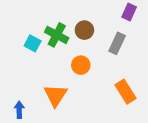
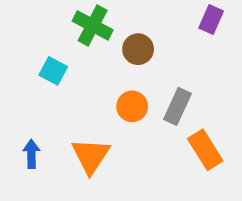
green cross: (57, 35) -> (93, 25), moved
gray rectangle: (117, 43) -> (178, 106), moved
blue arrow: (19, 110) -> (31, 154), moved

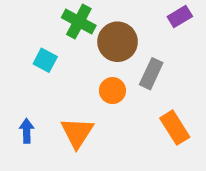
purple rectangle: (211, 20) -> (180, 17), turned 35
brown circle: (138, 49) -> (118, 42), size x1.5
gray rectangle: (178, 106) -> (151, 74), moved

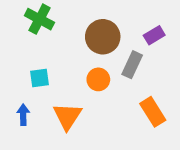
purple rectangle: (180, 17) -> (154, 35), moved
green cross: (79, 22) -> (39, 19), moved
cyan square: (45, 60) -> (39, 78), moved, turned -36

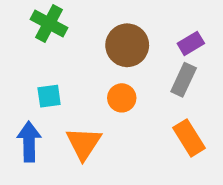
gray rectangle: (132, 65) -> (184, 80), moved
blue arrow: (23, 115) -> (29, 142), size x1.5

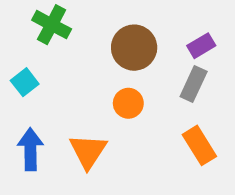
cyan square: (49, 96) -> (25, 82), moved, turned -30

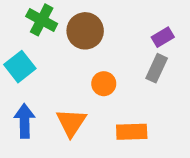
brown circle: (134, 48) -> (85, 31), moved
cyan square: (25, 82) -> (20, 67), size x1.4
orange rectangle: (199, 145) -> (132, 132), moved, turned -60

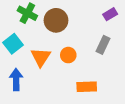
purple rectangle: (163, 37) -> (110, 14), moved
orange triangle: (71, 122) -> (41, 57), moved

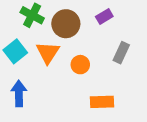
purple rectangle: (110, 14) -> (104, 16), moved
orange triangle: (41, 57) -> (48, 53), moved

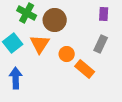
purple rectangle: (104, 16) -> (104, 14), moved, turned -56
orange rectangle: (102, 102) -> (85, 69), moved, turned 42

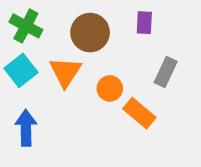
green cross: (27, 13) -> (26, 26), moved
purple rectangle: (104, 14) -> (144, 23), moved

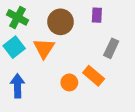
orange circle: (110, 88) -> (69, 82), moved

